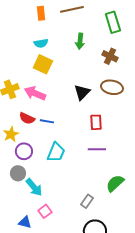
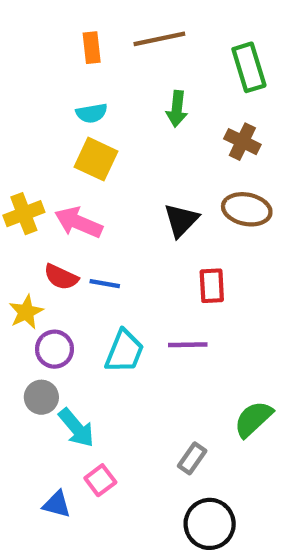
purple line: (97, 149) -> (188, 345), moved

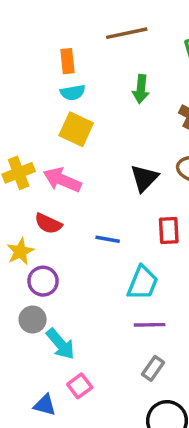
orange rectangle: (92, 48) -> (67, 61), moved
blue line: (105, 284) -> (108, 239), moved
purple line: (188, 345) -> (150, 325), moved
cyan trapezoid: (124, 351) -> (143, 283), moved

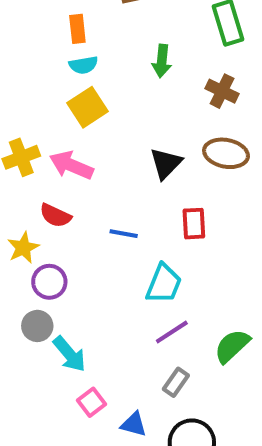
yellow square: (76, 129) -> (87, 107), turned 32
purple line: (150, 325) -> (172, 332), turned -32
blue triangle: (45, 405) -> (134, 424), moved

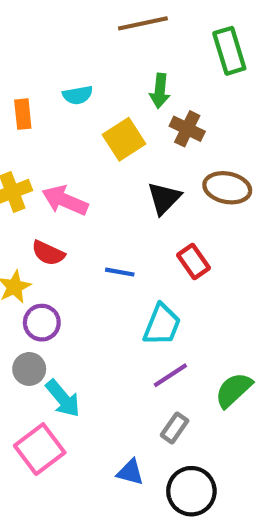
orange rectangle: (77, 29) -> (23, 114), moved
brown cross: (222, 91) -> (187, 129), moved
yellow square: (87, 107) -> (124, 139), moved
red rectangle: (194, 224) -> (194, 262), turned -32
pink square: (91, 402) -> (40, 449), moved, size x1.6

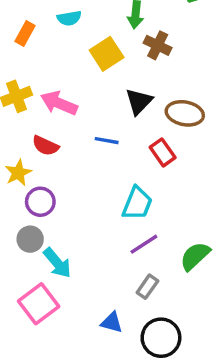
orange rectangle: (23, 114) -> (25, 33), turned 35
brown ellipse: (227, 188) -> (185, 113), moved
blue line: (120, 272) -> (107, 141), moved

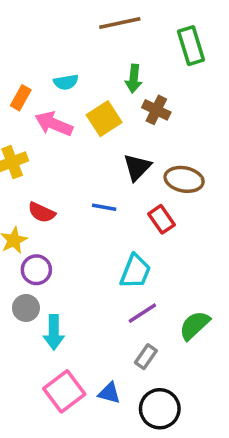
pink arrow: (59, 103) -> (54, 124), moved
cyan arrow: (57, 263) -> (54, 332), turned 40
pink square: (39, 304) -> (64, 391), moved

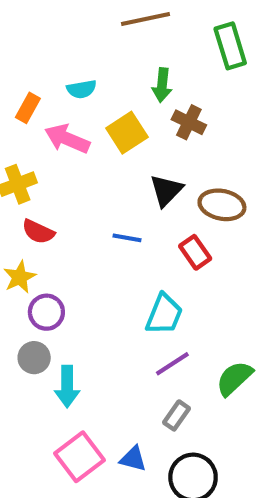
red semicircle: (42, 212) -> (38, 232), moved

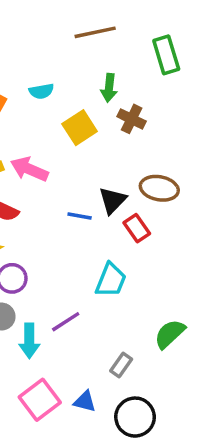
pink arrow: (67, 139) -> (29, 169), moved
black triangle: (166, 190) -> (112, 200), moved
purple line: (172, 364) -> (66, 322), moved

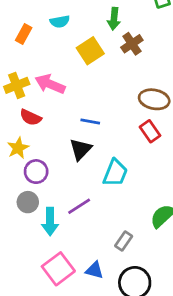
brown cross: (132, 119) -> (132, 44), turned 30
black triangle: (112, 200) -> (81, 149), moved
red rectangle: (137, 228) -> (150, 131), moved

